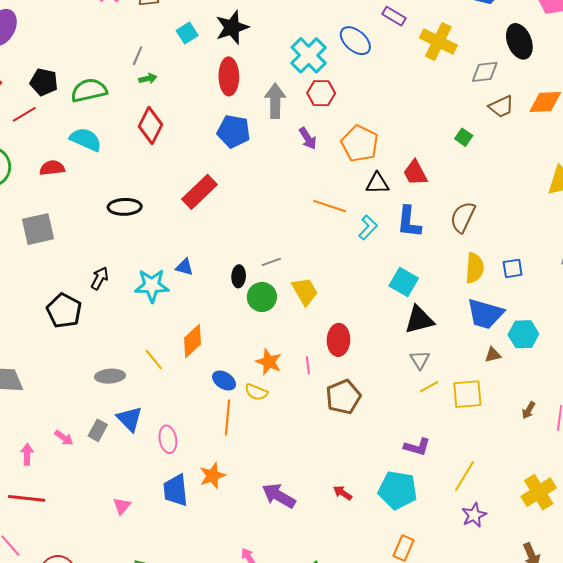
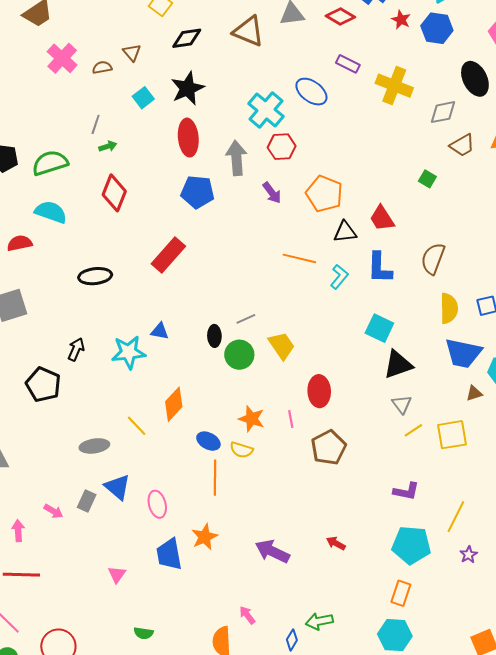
cyan pentagon: (398, 490) -> (411, 545), moved
purple star: (474, 515) -> (469, 555), size x0.7

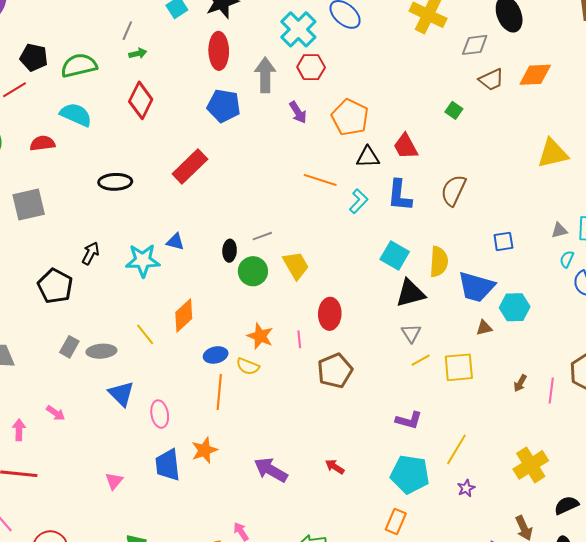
yellow semicircle: (449, 308) -> (439, 262), moved
blue ellipse: (208, 441) -> (216, 355), turned -45
gray rectangle: (87, 501) -> (69, 347), moved

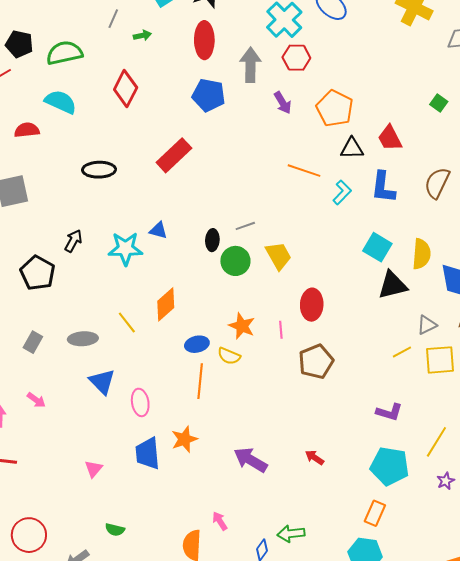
green arrow: (138, 53) -> (142, 35), moved
gray triangle: (411, 333) -> (427, 325), moved, turned 35
gray rectangle: (69, 347) -> (33, 342), moved

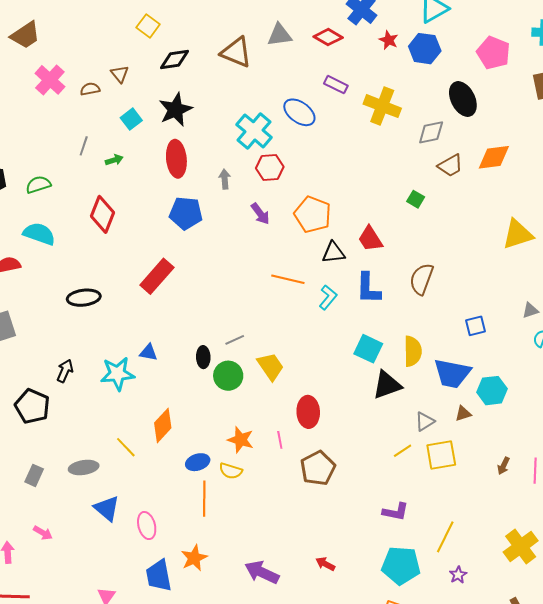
green semicircle: (64, 53) -> (38, 185), size x0.7
gray arrow: (250, 65) -> (225, 179), size x0.6

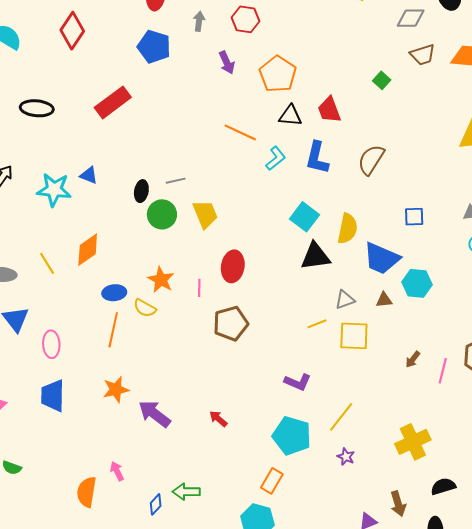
orange star: (194, 558) -> (116, 389), moved
purple star: (458, 575) -> (346, 457), turned -30

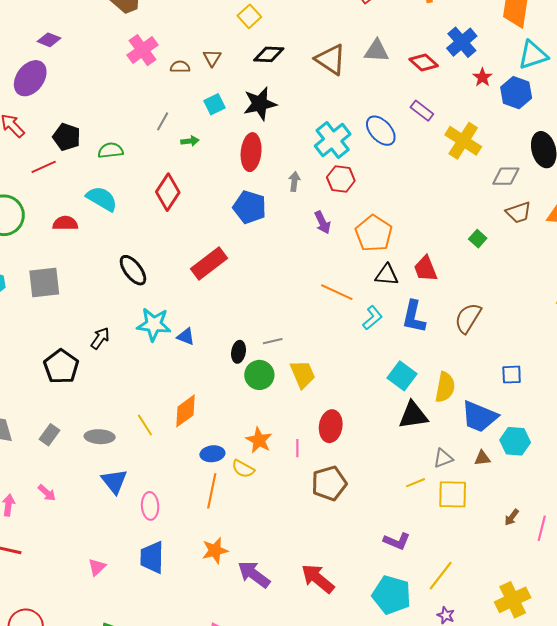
black ellipse: (37, 108) -> (133, 270), turned 48
cyan star: (54, 190) -> (154, 324), moved
red arrow: (218, 419) -> (318, 579), size x1.8

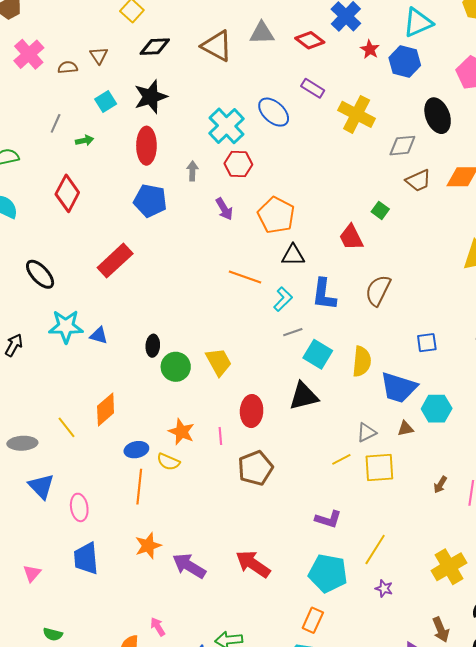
red trapezoid: (426, 269) -> (351, 237), moved
gray line: (273, 341) -> (293, 332), moved
black triangle: (413, 415) -> (304, 396), moved

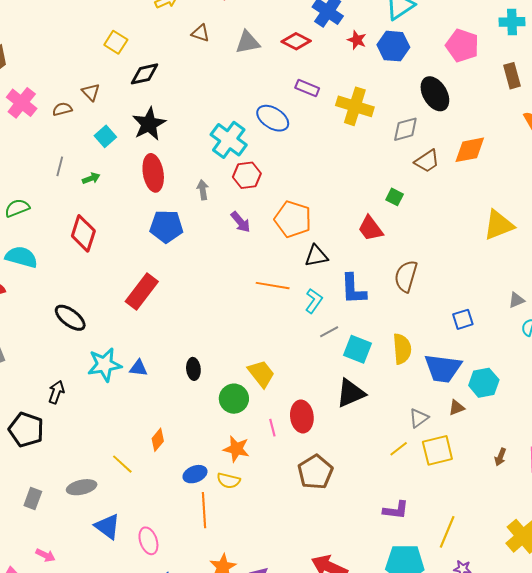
brown triangle: (217, 46) -> (201, 33), moved, size x0.6
green circle: (176, 367) -> (234, 399), moved
orange diamond: (106, 410) -> (158, 440), size x0.7
pink line: (220, 436) -> (272, 428), moved

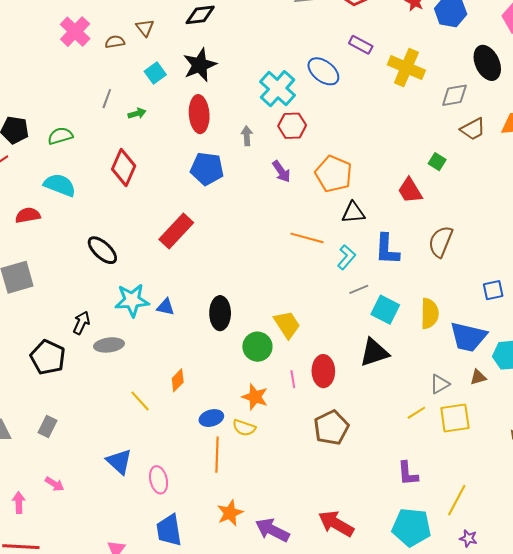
black ellipse: (193, 369) -> (220, 313), size x1.5
gray ellipse: (82, 487) -> (109, 345), moved
purple L-shape: (396, 510) -> (408, 473), turned 72

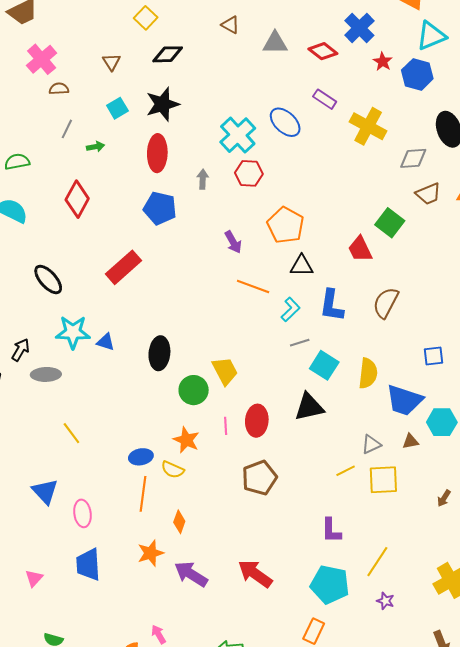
brown semicircle: (115, 42) -> (59, 89), moved
green square: (437, 162) -> (390, 223), size x1.6
purple arrow: (281, 172) -> (233, 242), moved
orange diamond: (178, 380) -> (179, 522), moved, turned -30

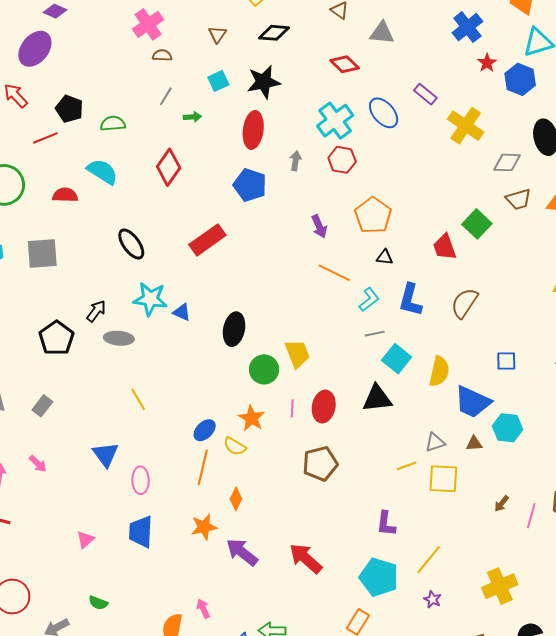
red diamond: (323, 51) -> (345, 64), moved
black triangle: (302, 266) -> (385, 257), size x0.7
blue ellipse: (141, 457) -> (205, 430), turned -40

